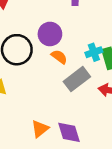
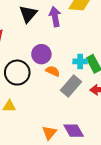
cyan cross: (94, 52) -> (80, 61), turned 32

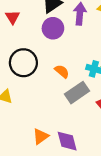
purple circle: (41, 54) -> (53, 28), moved

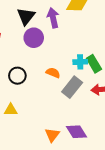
black circle: (23, 63) -> (17, 76), size x0.7

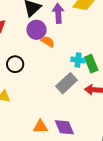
orange semicircle: (53, 73) -> (48, 42), moved
orange triangle: (52, 135) -> (40, 127), turned 42

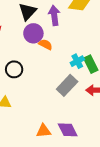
cyan cross: (78, 60) -> (77, 61), turned -32

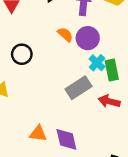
purple circle: (33, 33) -> (88, 38), moved
cyan cross: (77, 61) -> (97, 63), turned -32

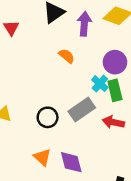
purple circle: (88, 38) -> (115, 62), moved
black circle: (22, 54) -> (48, 117), moved
orange triangle: (38, 134) -> (42, 157), turned 36

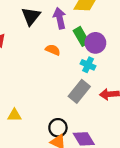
green rectangle: (115, 90) -> (81, 36), moved
black circle: (48, 117) -> (58, 128), moved

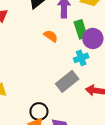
cyan cross: (88, 65) -> (81, 58), turned 32

